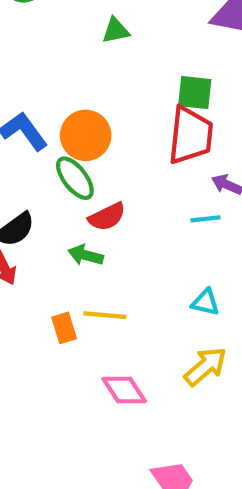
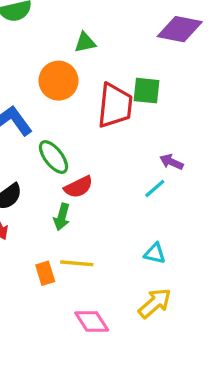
orange circle: (86, 135) -> (58, 81), moved
red trapezoid: (190, 135) -> (115, 106), moved
cyan line: (205, 219) -> (155, 189), turned -35
green arrow: (86, 255) -> (62, 217), turned -90

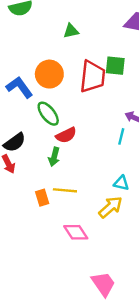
orange circle: (58, 81) -> (49, 74), moved
cyan line: (155, 189) -> (121, 136), turned -35
yellow arrow: (155, 303) -> (110, 207), moved

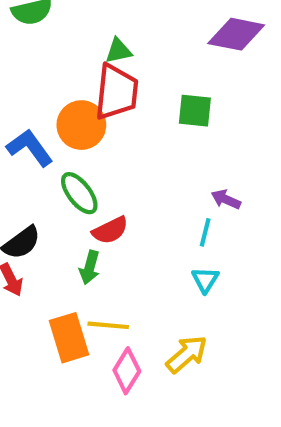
red trapezoid: (93, 76) -> (116, 92), moved
cyan triangle: (121, 183) -> (205, 280), moved, turned 49
orange rectangle: (42, 198) -> (69, 338), size x1.6
pink diamond: (76, 232) -> (127, 371), moved, turned 65

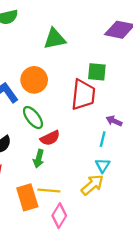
green triangle: (119, 51) -> (55, 39), size x1.5
red trapezoid: (116, 92) -> (83, 95), moved
yellow arrow: (187, 354) -> (92, 185), moved

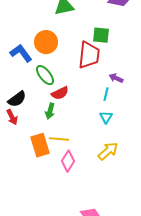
yellow arrow: (92, 185) -> (108, 151), moved

